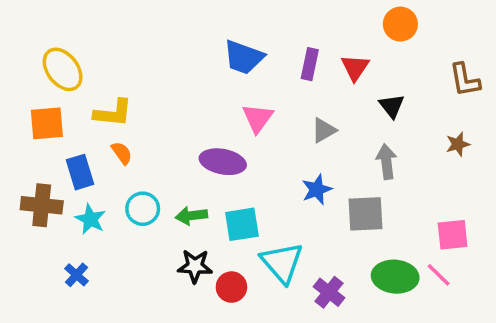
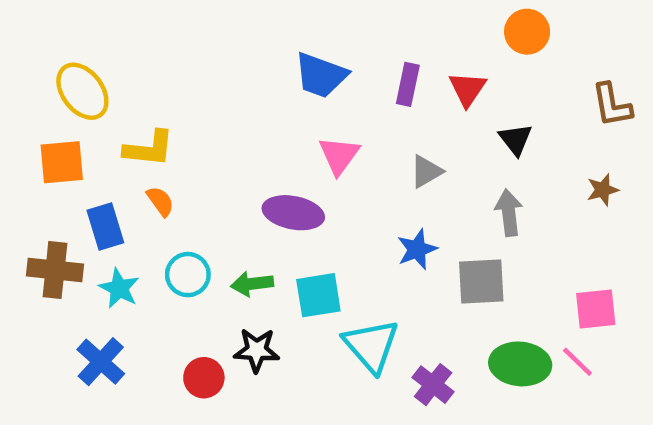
blue cross: (76, 275) -> (101, 362), size x1.5
red circle: (231, 287) -> (204, 378), moved

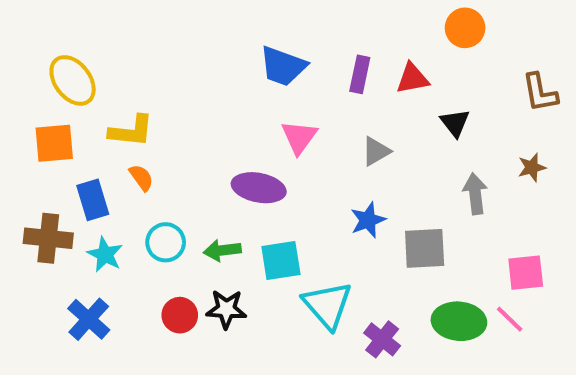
red triangle: (467, 89) -> (412, 78), turned 45
gray arrow: (509, 213) -> (475, 194), moved
red circle: (204, 378) -> (180, 315), moved

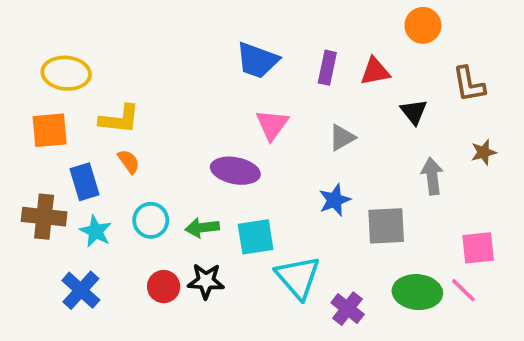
yellow ellipse: (73, 80) -> (66, 73), turned -48
brown L-shape: (540, 93) -> (469, 84), moved

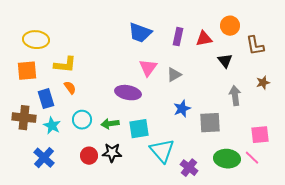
orange circle: (423, 25) -> (230, 26), moved
gray triangle: (342, 138) -> (174, 75), moved

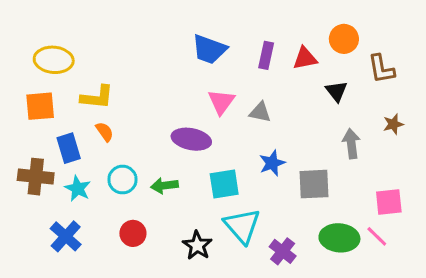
gray triangle: (174, 75) -> (260, 112), turned 42
cyan square: (139, 129) -> (224, 184), moved
black star: (112, 153) -> (197, 245), moved, turned 30

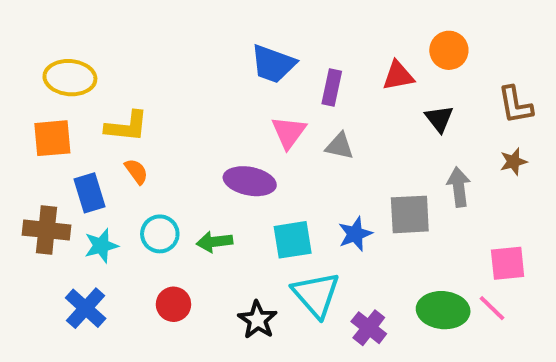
purple rectangle: (266, 55) -> (332, 87), moved
brown L-shape: (381, 69) -> (515, 105), moved
blue star: (272, 163) -> (355, 234), moved
gray square: (314, 184) -> (410, 214), moved
cyan star: (78, 189) -> (101, 246), turned 30

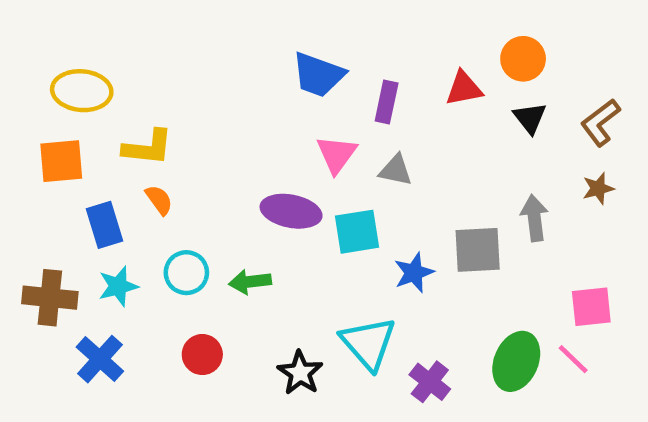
brown L-shape: (515, 105) -> (600, 122), turned 63
black triangle: (439, 119) -> (530, 118), moved
brown cross: (46, 230) -> (50, 298), moved
cyan square: (293, 240) -> (357, 232), moved
green ellipse: (443, 310) -> (516, 361), turned -72

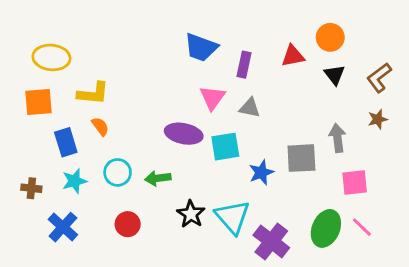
brown cross: (50, 298) -> (31, 188), size x0.6
pink square: (591, 307) -> (355, 182), moved
black star: (300, 373) -> (191, 214), moved
purple cross: (430, 382) -> (271, 241), size x1.4

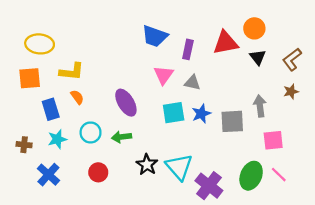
red triangle: (293, 56) -> (226, 43), size x1.4
purple ellipse: (184, 134) -> (126, 103), moved, turned 48
blue star: (261, 172) -> (201, 114), moved

